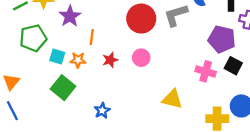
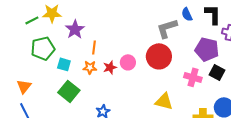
red circle: (141, 19) -> (159, 56), moved
pink circle: (141, 58) -> (128, 62), moved
orange star: (78, 60) -> (90, 67), moved

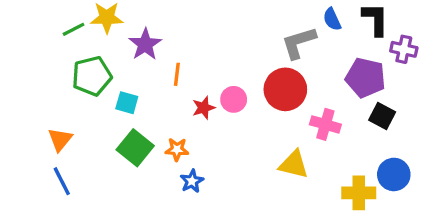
orange star: (90, 67) -> (177, 149), moved
pink cross: (193, 77) -> (325, 124), moved

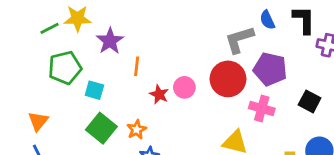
purple pentagon: (365, 78) -> (270, 69), moved
red star: (204, 108) -> (159, 94), turned -30
orange star: (177, 149) -> (137, 130), turned -30

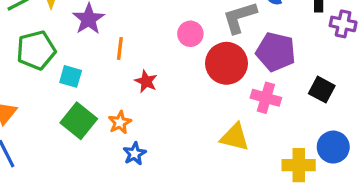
pink circle: (184, 87) -> (190, 34), moved

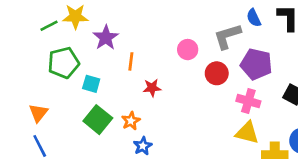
red circle: (226, 63) -> (217, 73), size x0.7
red star: (146, 81) -> (152, 88), turned -30
yellow triangle: (235, 137) -> (247, 133), moved

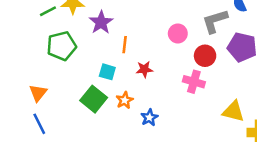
cyan square: (91, 84) -> (107, 72), moved
pink cross: (248, 101) -> (194, 82), moved
blue star: (143, 146) -> (149, 118), moved

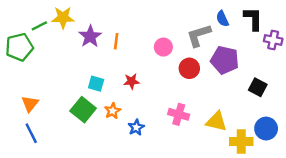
orange line: (125, 45) -> (116, 41), moved
green pentagon: (62, 46) -> (19, 47), moved
pink cross: (194, 82) -> (179, 114), moved

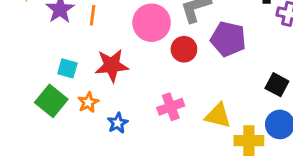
pink circle: (163, 47) -> (152, 23), size x1.6
red star: (131, 81) -> (112, 65), size x1.6
black square: (258, 87) -> (277, 85), moved
pink cross: (179, 114) -> (171, 107), turned -36

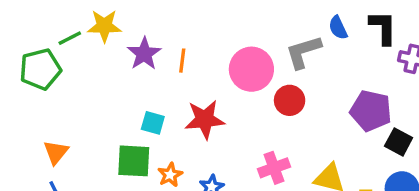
purple pentagon: (228, 39) -> (371, 111), moved
green square: (51, 101) -> (134, 161), turned -36
orange star: (88, 102) -> (170, 175), moved

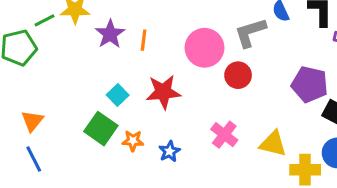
cyan square: (153, 123) -> (118, 95), turned 30
green square: (134, 161) -> (101, 129), turned 32
pink cross: (274, 168) -> (224, 135), turned -32
orange star: (170, 175) -> (133, 141), turned 30

